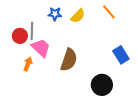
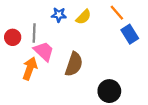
red circle: (20, 36) -> (13, 37), moved
blue rectangle: (121, 55) -> (130, 34), moved
orange arrow: (28, 64) -> (30, 68), size x1.5

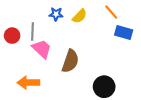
blue rectangle: (130, 34) -> (124, 32), turned -42
orange arrow: (30, 68) -> (28, 83), moved, turned -110

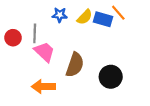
blue rectangle: (124, 32) -> (103, 19), moved
orange arrow: (28, 83) -> (43, 87), moved
black circle: (104, 87) -> (111, 77), moved

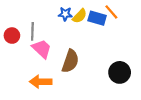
blue star: (60, 15) -> (65, 14), moved
black circle: (111, 77) -> (120, 72), moved

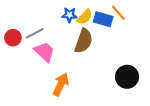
gray line: (32, 31) -> (35, 33), turned 60
brown semicircle: (70, 61) -> (84, 41), moved
orange arrow: (41, 82) -> (61, 84), moved, turned 115

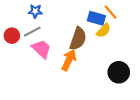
blue star: (69, 15) -> (35, 11), moved
yellow semicircle: (85, 17) -> (103, 31), moved
orange arrow: (61, 84) -> (69, 60), moved

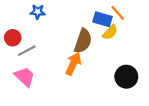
gray line: (32, 32) -> (27, 51), moved
pink trapezoid: (41, 49) -> (25, 77), moved

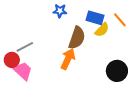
blue star: (38, 12) -> (60, 11), moved
orange line: (118, 13) -> (120, 20), moved
red circle: (13, 38) -> (12, 60), moved

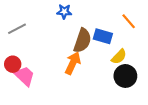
blue rectangle: (95, 18) -> (103, 36), moved
yellow semicircle: (102, 30) -> (119, 57), moved
gray line: (25, 47) -> (17, 29), moved

